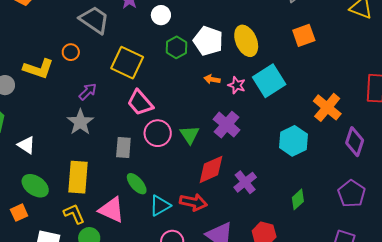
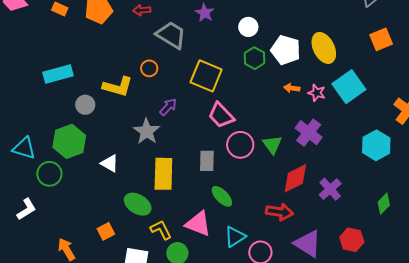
white circle: (161, 15) -> (248, 27), moved
gray star: (80, 122) -> (147, 131), moved
yellow rectangle: (78, 177) -> (163, 174), moved
green ellipse: (35, 186) -> (138, 204), moved
cyan triangle: (160, 206) -> (235, 237), moved

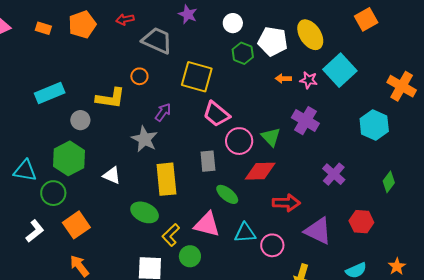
red diamond: (295, 178) -> (260, 171), moved, turned 32
yellow L-shape: (161, 230) -> (171, 235), turned -100
orange square: (106, 231) -> (76, 225), moved, size x1.5
cyan triangle: (235, 237) -> (245, 233), turned 35

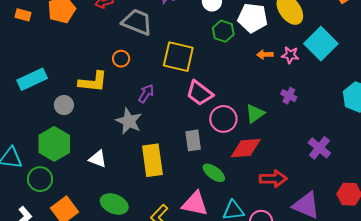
purple cross: (305, 121) -> (289, 96), size x0.6
green triangle: (271, 137) -> (255, 114), turned 40
green ellipse: (145, 212) -> (114, 204), moved

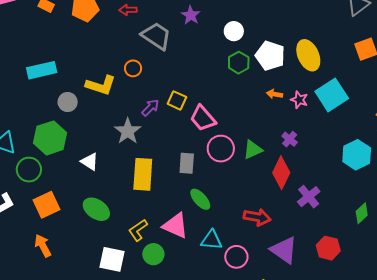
yellow square: (178, 57) -> (177, 100), moved, size x0.6
red diamond: (246, 148) -> (281, 173), moved, turned -72

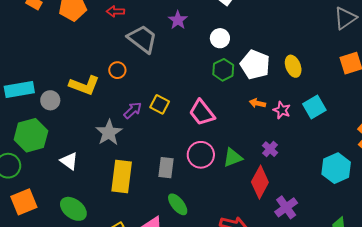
yellow ellipse: (308, 55) -> (293, 66), size x0.7
cyan rectangle: (42, 70) -> (19, 89), moved
cyan square: (332, 95) -> (314, 107), size x0.7
pink trapezoid: (203, 118) -> (202, 113), moved

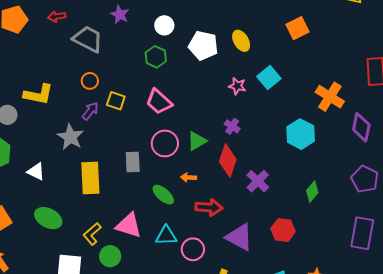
orange circle: (117, 70) -> (90, 81), moved
green hexagon: (223, 70) -> (156, 57), moved
orange arrow: (257, 103) -> (188, 177), moved
green ellipse: (178, 204) -> (163, 195), moved

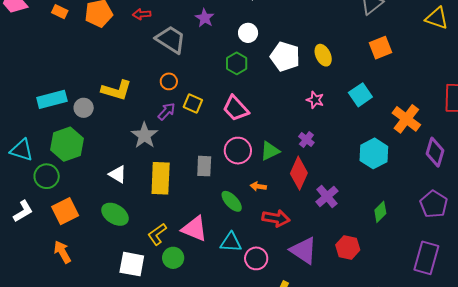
cyan square: (269, 78) -> (360, 95), moved
white triangle: (36, 172) -> (118, 174), moved

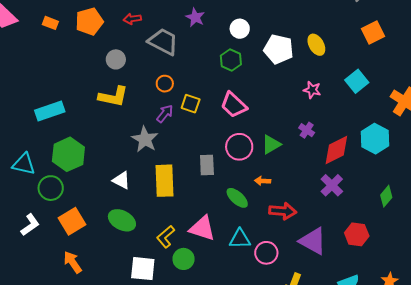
gray circle: (84, 108) -> (116, 59), moved
red diamond: (299, 173) -> (336, 150), moved, turned 44

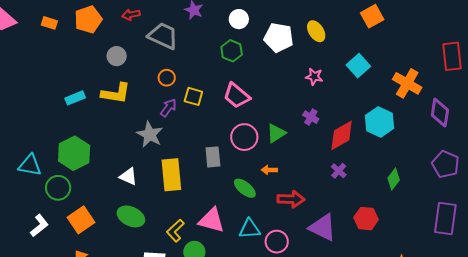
cyan rectangle: (50, 111) -> (75, 98), moved, size x0.7
purple cross: (332, 185) -> (339, 171), size x0.7

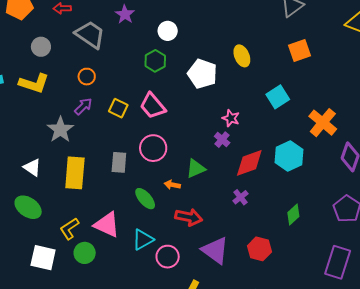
white pentagon: (279, 38) -> (202, 74), moved
pink star: (314, 77) -> (231, 118), moved
yellow square: (193, 96) -> (118, 108), moved
green triangle: (276, 133) -> (196, 169), moved
cyan triangle: (249, 229) -> (143, 240), turned -35

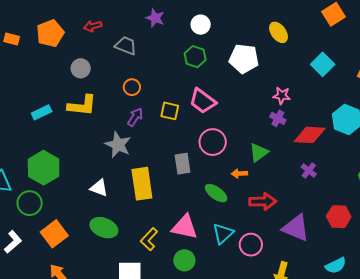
gray trapezoid: (90, 35) -> (126, 46), size x0.7
red diamond: (249, 163) -> (310, 135), turned 36
green circle: (85, 253) -> (184, 260), moved

